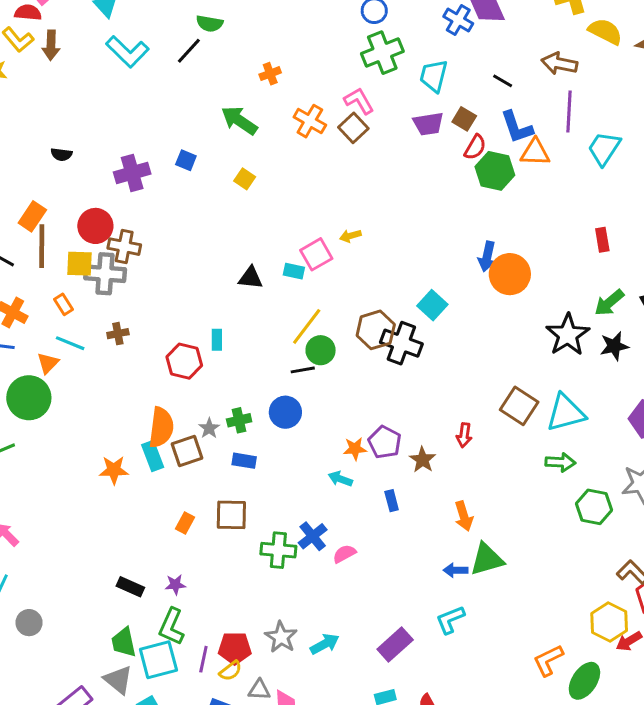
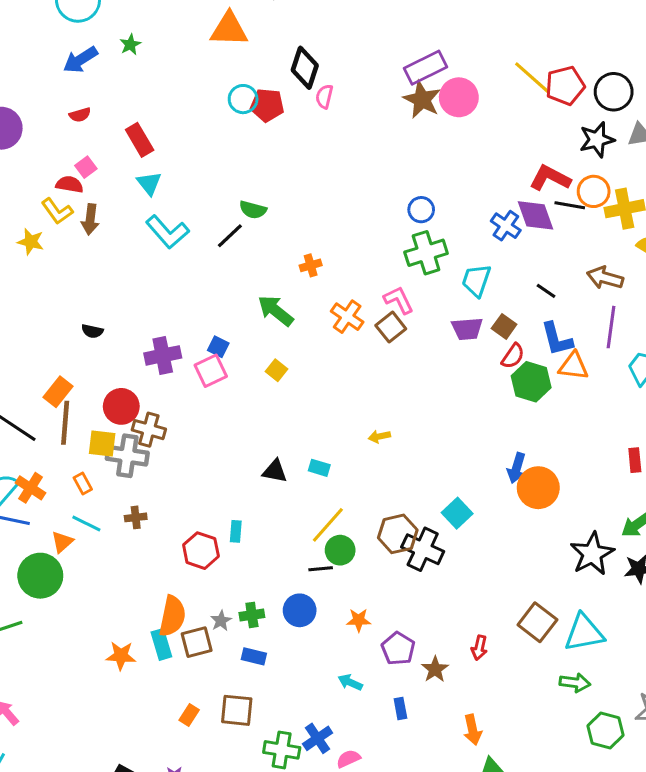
pink square: (316, 254) -> (211, 371), moved
orange star: (355, 449) -> (359, 620), moved

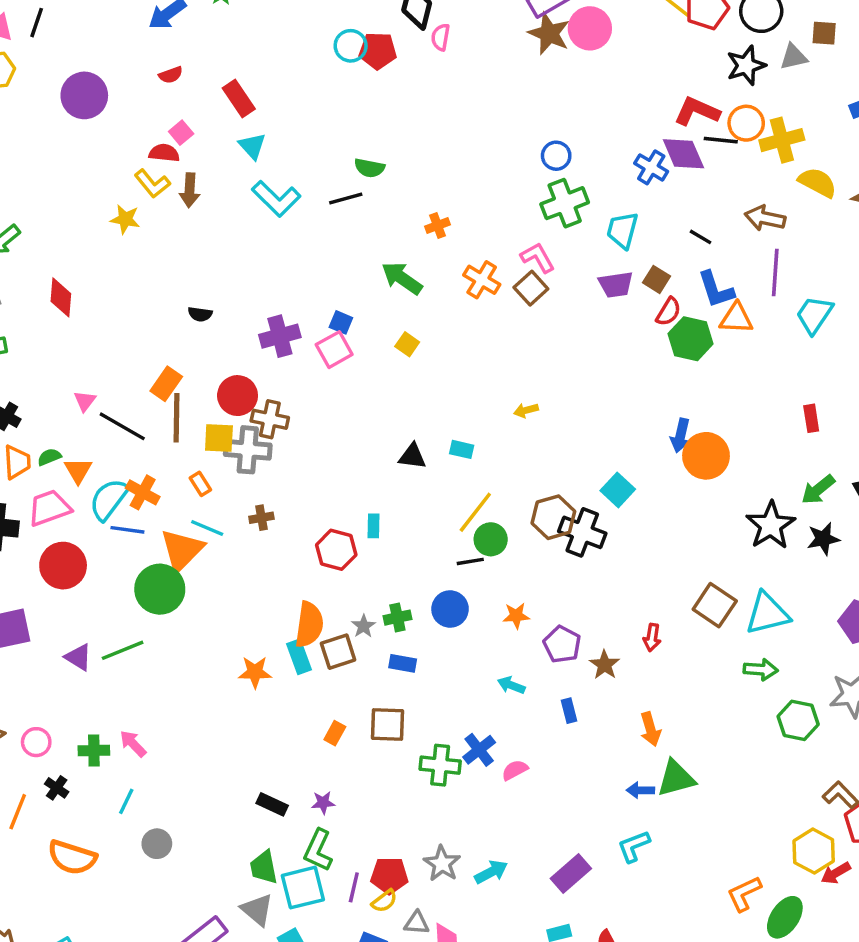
black line: (230, 236) -> (346, 199), turned 32
orange triangle: (62, 542) -> (182, 550), size x1.8

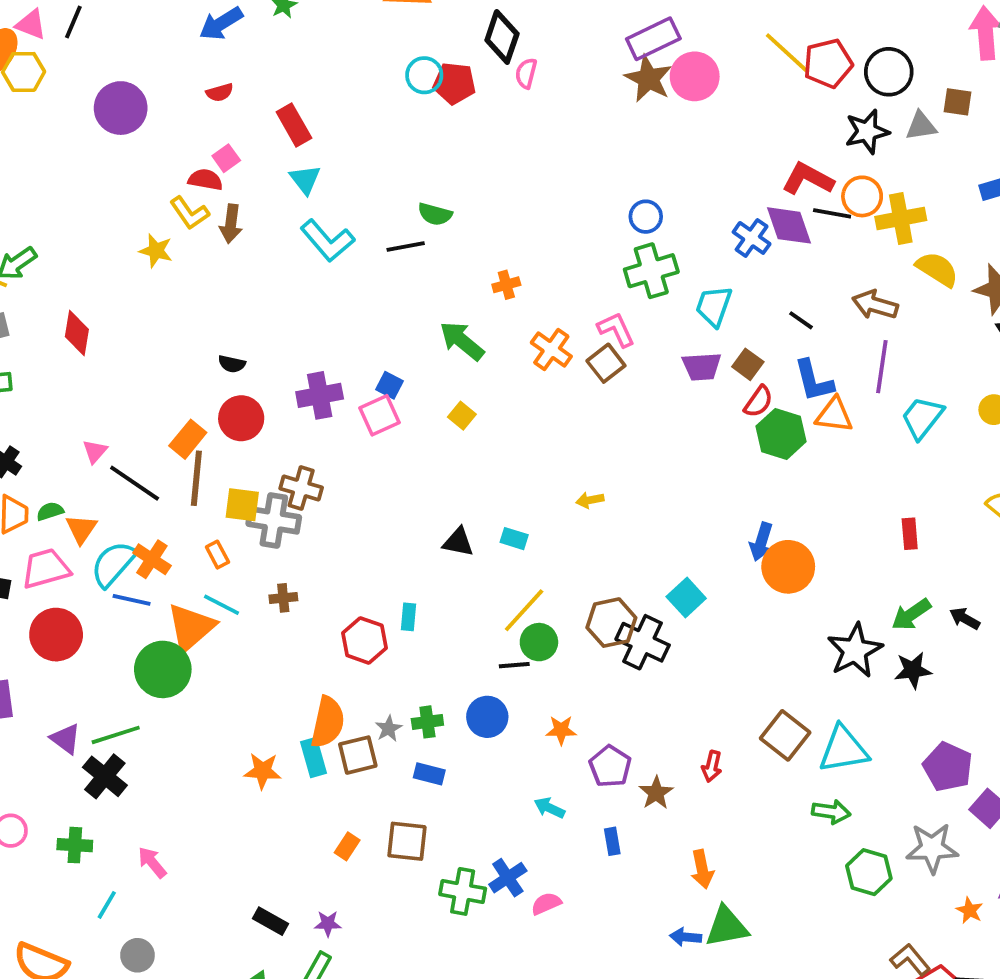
red circle: (238, 396) -> (241, 418), moved
pink arrow: (133, 744) -> (152, 862), moved
black cross: (57, 788) -> (105, 776), moved, size x1.6

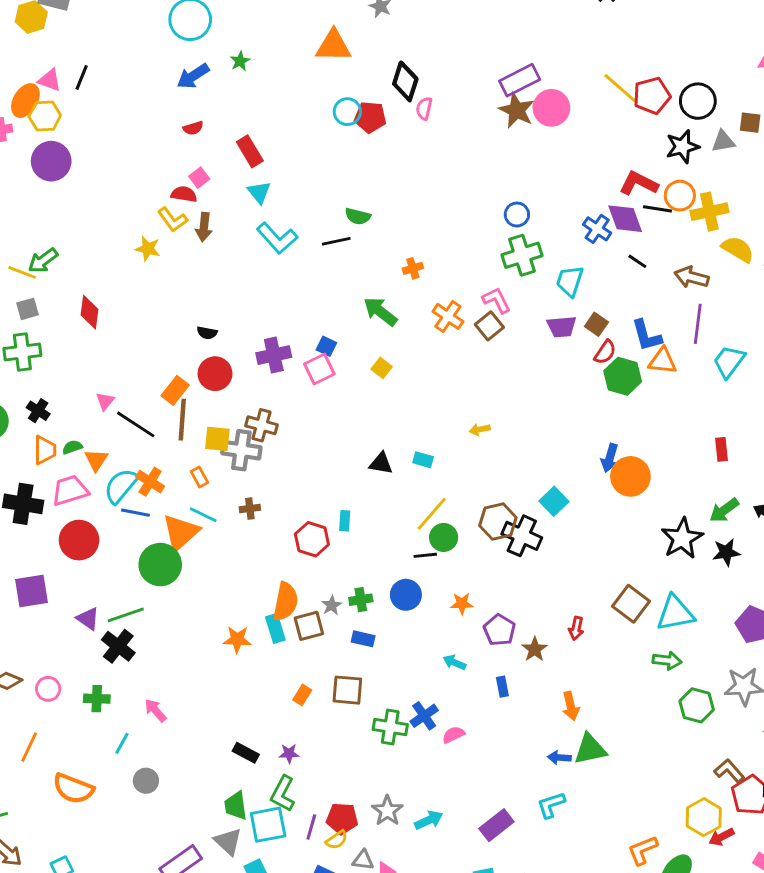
purple circle: (121, 108) -> (51, 161), moved
black line: (801, 320) -> (637, 261), moved

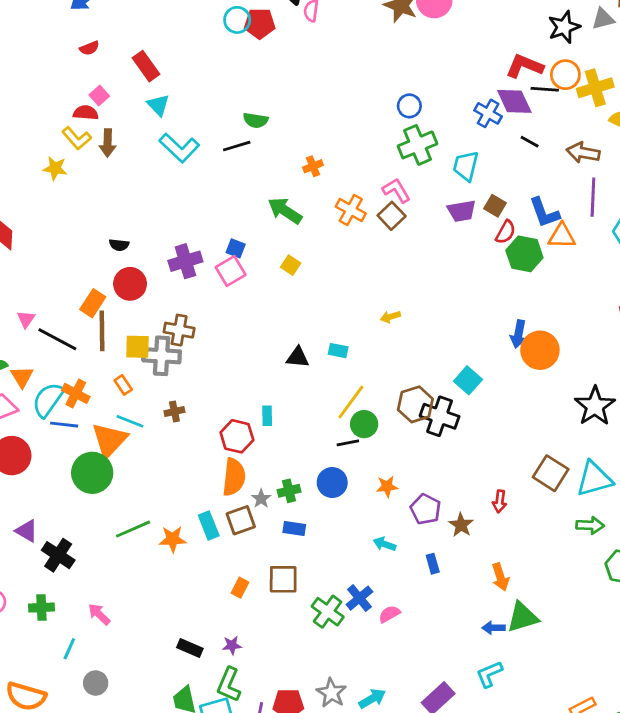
orange semicircle: (286, 602) -> (234, 477), moved
green line: (126, 615) -> (133, 529), moved
green cross: (390, 727) -> (328, 612), turned 32

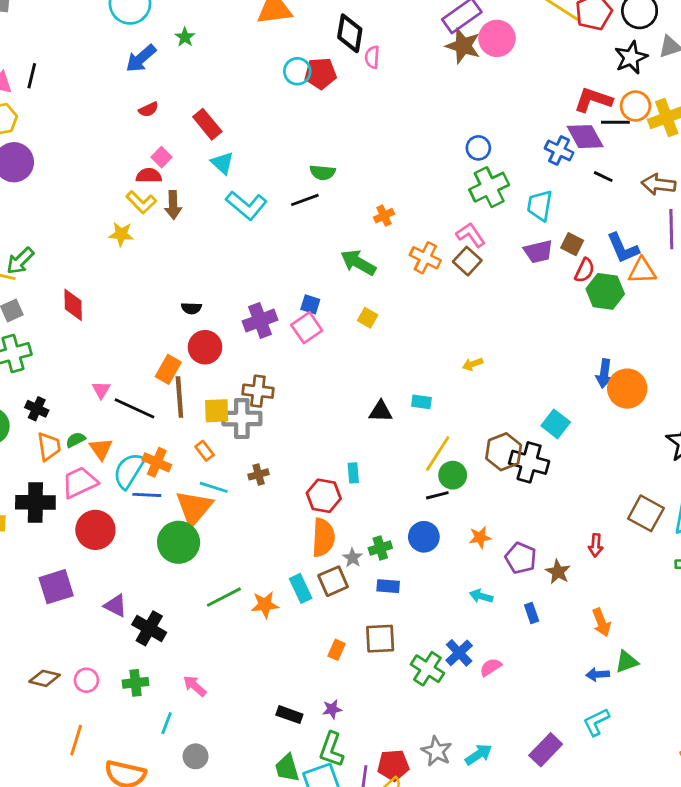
green triangle: (523, 617) -> (627, 662), size x0.7

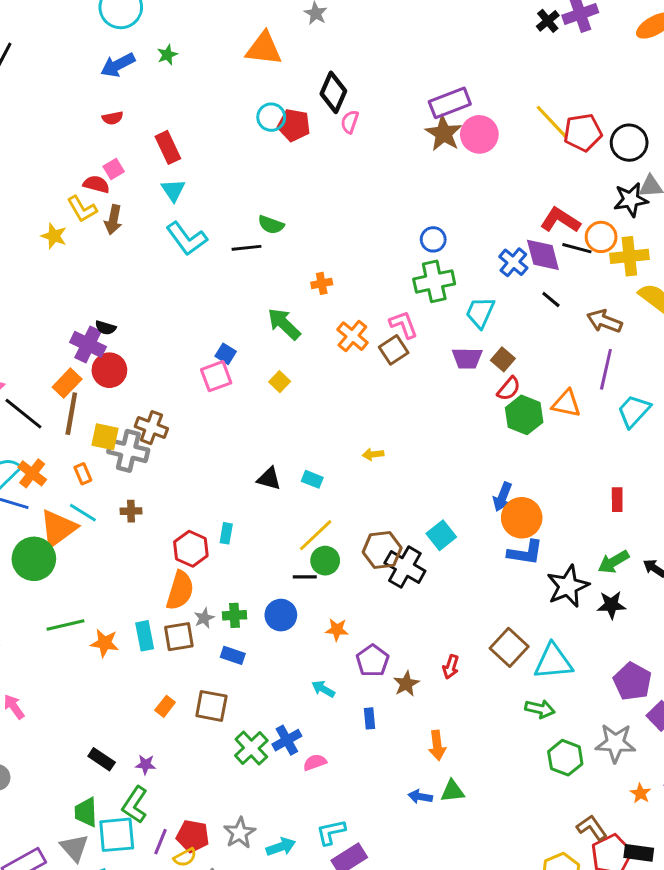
black star: (631, 58) -> (631, 200), moved
blue L-shape: (623, 248) -> (525, 553), moved, turned -72
purple cross: (260, 321) -> (88, 344), moved, turned 32
cyan L-shape: (596, 722) -> (331, 832), moved

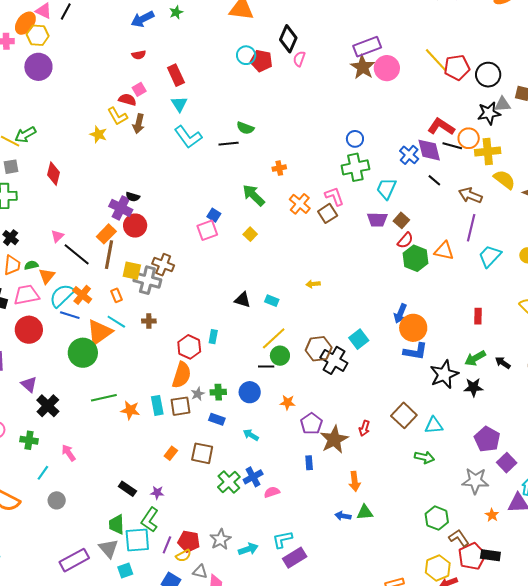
cyan triangle: (553, 662) -> (434, 425), size x0.7
brown star: (406, 684) -> (334, 439), size x1.6
cyan arrow: (323, 689) -> (251, 435), moved
green hexagon: (565, 758) -> (437, 518), moved

